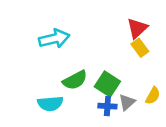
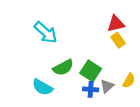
red triangle: (137, 28) -> (116, 24), turned 30
cyan arrow: (54, 39) -> (46, 32), turned 55
cyan semicircle: (50, 103) -> (42, 87), turned 35

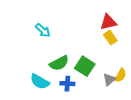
cyan arrow: (46, 32) -> (43, 30), size x0.7
gray triangle: (107, 86) -> (109, 79), moved
blue cross: (91, 89) -> (67, 84), moved

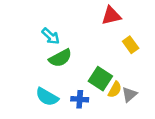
red triangle: (108, 22) -> (111, 16), moved
green semicircle: (59, 63) -> (60, 58), moved
yellow semicircle: (121, 75) -> (115, 90), moved

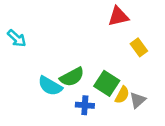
cyan arrow: (51, 36) -> (17, 38), moved
green semicircle: (60, 58) -> (72, 77), moved
cyan semicircle: (47, 97) -> (50, 86), moved

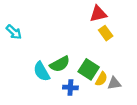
yellow rectangle: (139, 47) -> (106, 33), moved
cyan semicircle: (50, 86) -> (42, 72), turned 30
gray triangle: (138, 100) -> (114, 83), turned 32

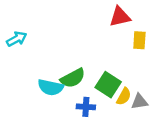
cyan arrow: (14, 32) -> (17, 39), turned -70
yellow rectangle: (106, 33) -> (139, 40), moved, turned 40
cyan semicircle: (42, 72) -> (51, 87), turned -48

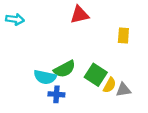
red triangle: (120, 17) -> (80, 15), moved
cyan arrow: (17, 39) -> (15, 19), moved, turned 36
blue cross: (86, 107) -> (56, 94), moved

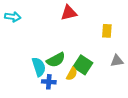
cyan semicircle: (45, 77) -> (39, 67), turned -120
yellow semicircle: (110, 85) -> (72, 74), moved
gray triangle: (123, 90) -> (117, 61), moved

